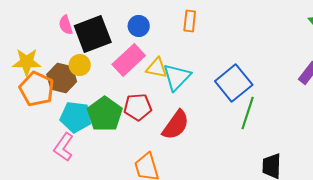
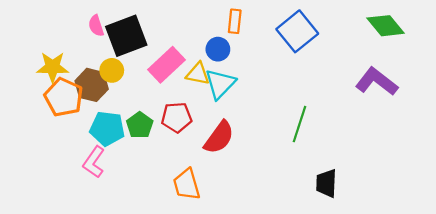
blue circle: (139, 26) -> (218, 49), moved
blue square: (234, 83) -> (297, 31), moved
green pentagon: (105, 114) -> (140, 125), size x0.7

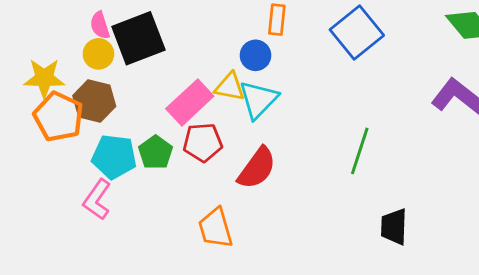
pink rectangle: (167, 65) -> (190, 102), moved
yellow circle: (112, 70) -> (98, 54), moved

